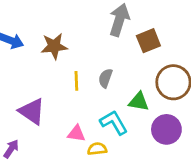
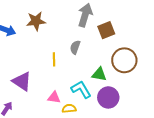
brown star: (54, 46) -> (36, 21), moved
gray semicircle: (105, 78) -> (75, 47), moved
purple circle: (166, 129) -> (108, 97), moved

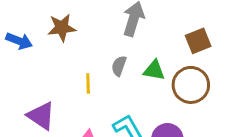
brown square: (106, 30) -> (198, 41), moved
green triangle: (99, 74) -> (154, 70), moved

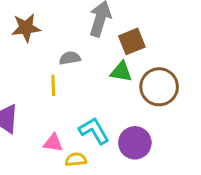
brown square: (198, 41) -> (132, 41), moved
gray semicircle: (119, 66) -> (70, 58), moved, turned 60

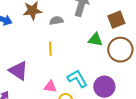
brown square: (132, 41) -> (116, 20), moved
gray semicircle: (70, 58) -> (56, 21), moved

